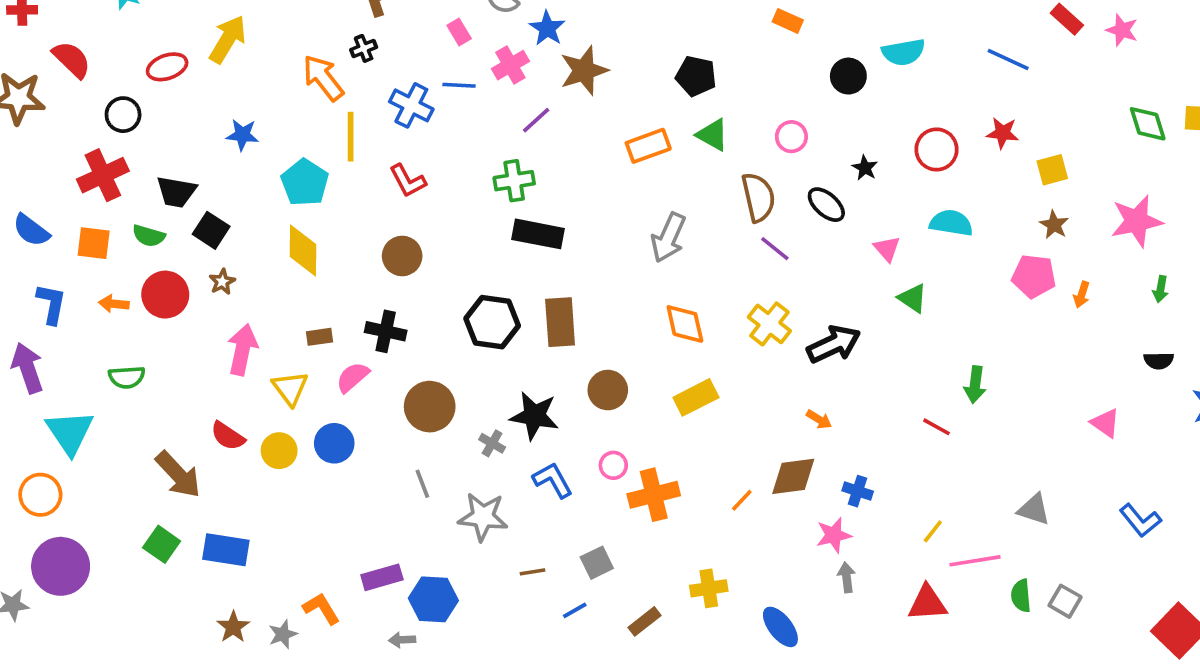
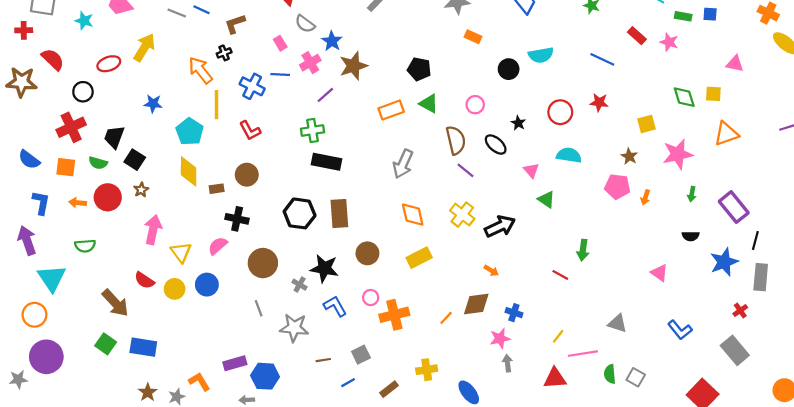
yellow square: (1052, 170) -> (646, 124), moved
black trapezoid: (176, 192) -> (114, 137), turned 100
brown rectangle: (320, 337) -> (217, 189), moved

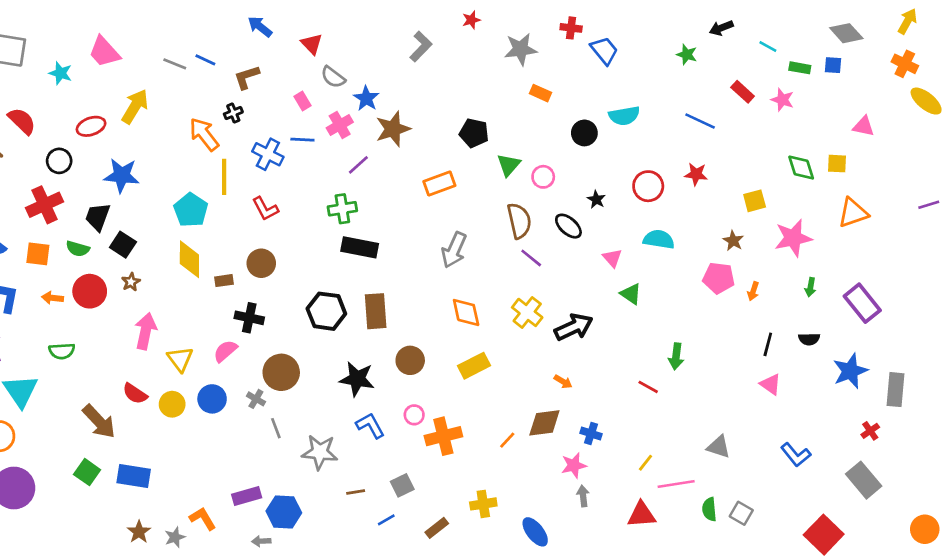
blue star: (153, 104) -> (122, 176), moved, size x1.5
green triangle: (429, 104) -> (509, 165), moved, turned 42
black line: (755, 240) -> (768, 344), moved
gray cross: (300, 285) -> (256, 399), moved

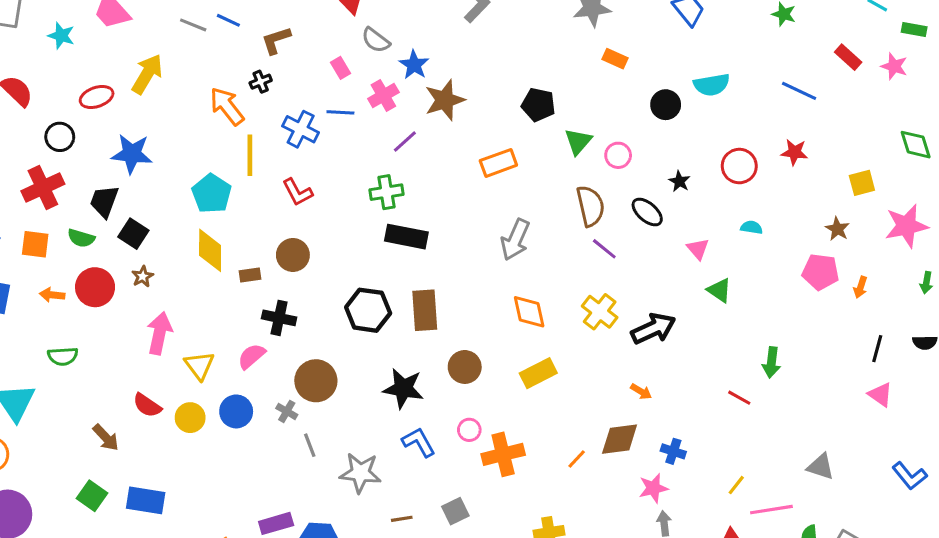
cyan semicircle: (659, 239) -> (752, 227), size x0.6
brown arrow: (99, 422) -> (106, 438), size x0.7

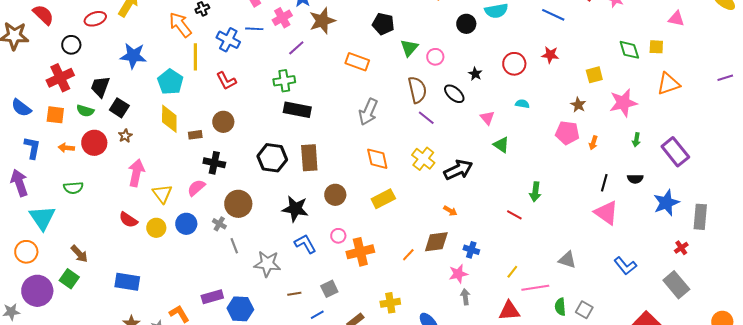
blue star: (132, 154) -> (133, 56), moved
orange rectangle: (498, 163) -> (357, 62), turned 40
pink triangle: (880, 395) -> (606, 213), size x1.5
brown arrow: (106, 438) -> (79, 254), moved
green square: (92, 496) -> (69, 279), moved

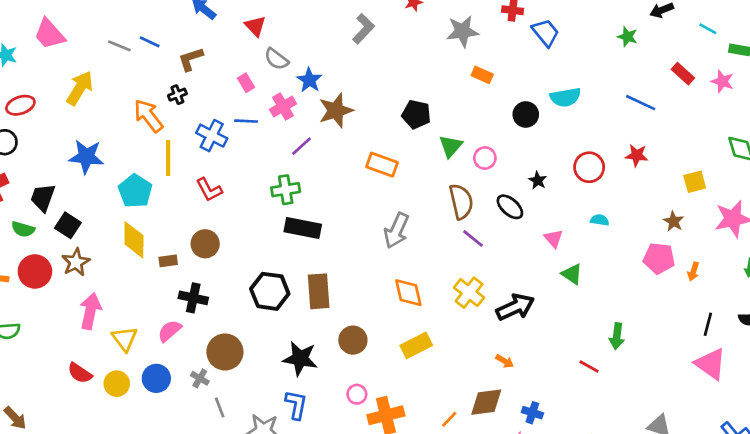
red ellipse: (95, 19) -> (20, 105), moved
brown star: (125, 136) -> (76, 262), size x1.5
blue L-shape: (305, 244) -> (296, 405), moved, turned 40

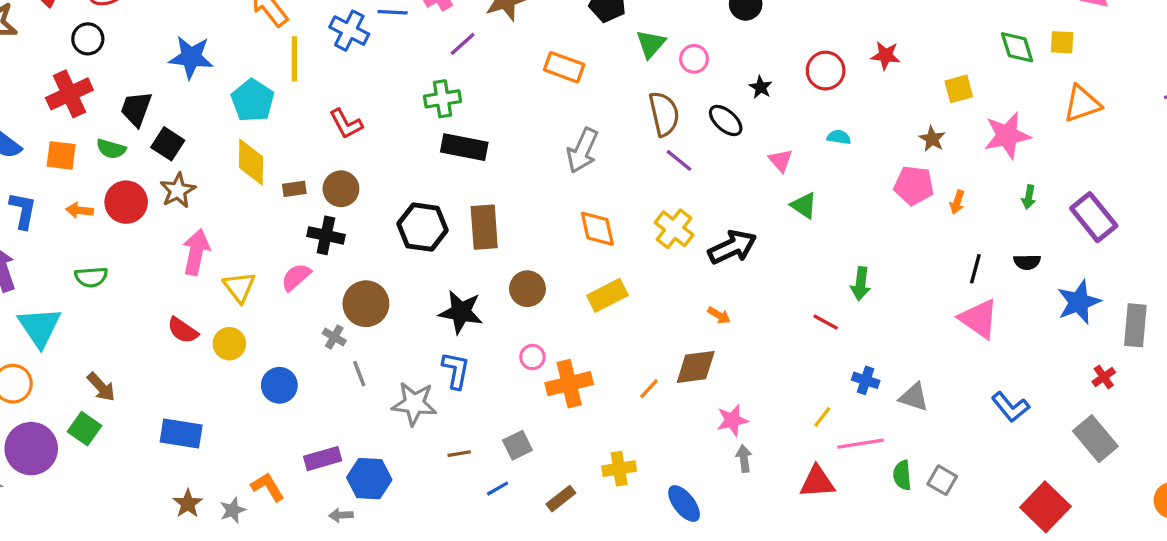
red L-shape: (209, 190) -> (346, 124), moved
brown circle: (205, 244) -> (341, 189), moved
blue circle: (156, 378) -> (279, 385), moved
blue cross: (532, 413) -> (866, 380), moved

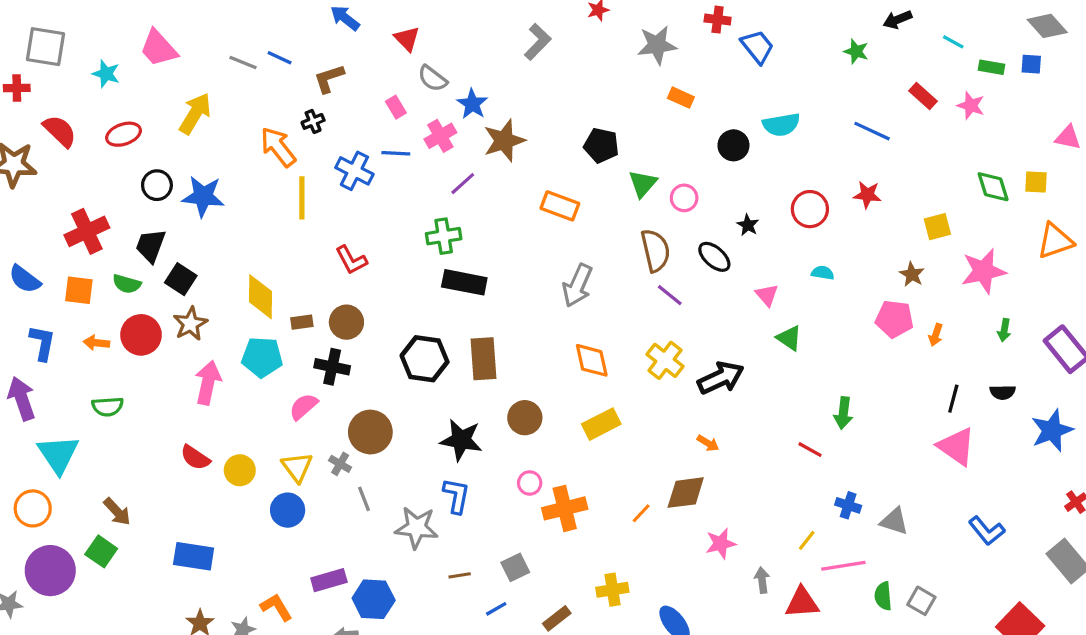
black circle: (88, 39) -> (157, 185), moved
cyan pentagon: (253, 101) -> (262, 357), moved, turned -30
yellow triangle: (239, 287) -> (297, 467), moved
gray arrow: (744, 459) -> (762, 580), moved

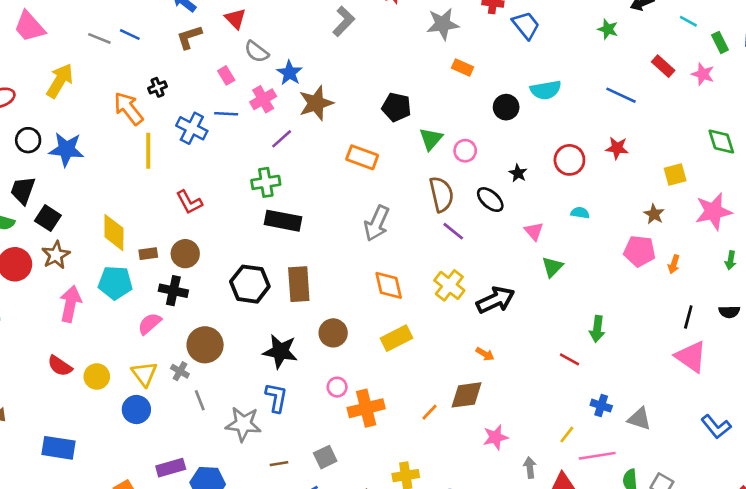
green rectangle: (991, 67) -> (720, 42), turned 54
brown L-shape: (329, 78) -> (189, 37), moved
green triangle: (789, 338) -> (552, 267), turned 40

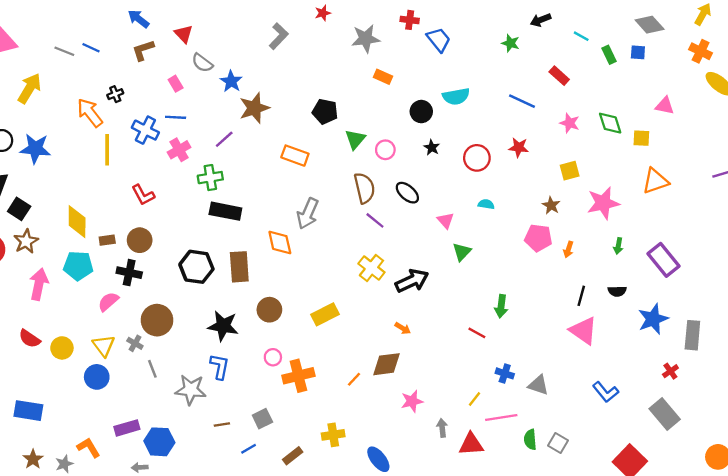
pink star: (703, 74) -> (570, 123), moved
pink cross: (263, 99) -> (179, 150), moved
green diamond: (721, 141) -> (610, 123), moved
black star: (518, 173) -> (432, 147), moved
orange diamond: (389, 285) -> (280, 242), moved

